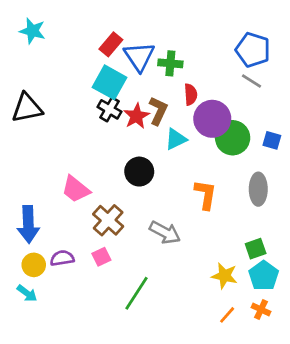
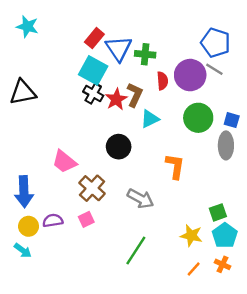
purple circle: (212, 119) -> (190, 75), moved
gray ellipse: (258, 189) -> (226, 145), moved
green line: (137, 293) -> (136, 251), moved

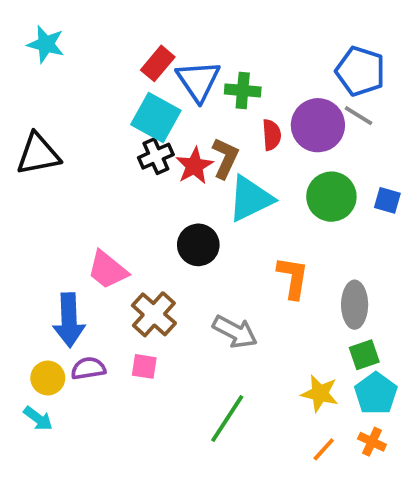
black cross: (93, 94) -> (156, 156), turned 36
cyan triangle: (150, 119) -> (250, 199), size x1.5
gray ellipse: (226, 145) -> (355, 305), moved
blue arrow: (24, 192) -> (69, 320), moved
pink square: (86, 219) -> (144, 366), turned 35

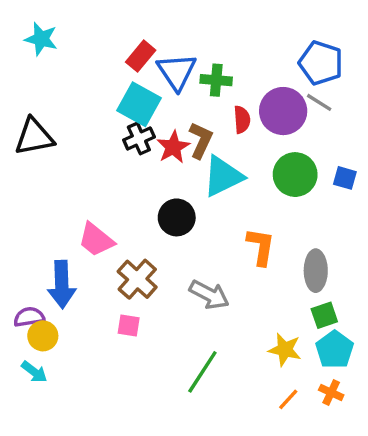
purple semicircle: (88, 368) -> (29, 317), moved

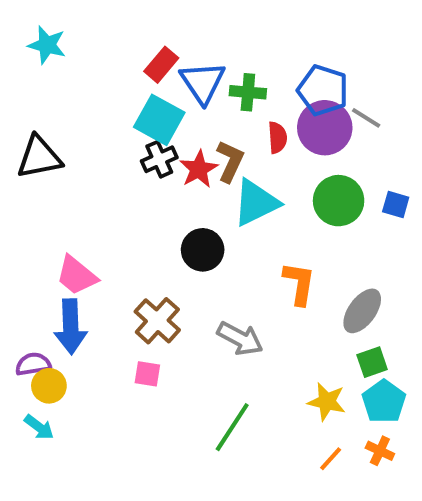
blue pentagon: (321, 63) -> (323, 90), moved
pink trapezoid: (96, 240) -> (77, 275), moved
gray ellipse: (316, 271) -> (362, 311), turned 36

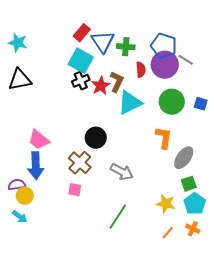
cyan star: (47, 45) -> (18, 43), moved
black circle: (203, 250) -> (96, 138), moved
orange L-shape: (299, 283) -> (164, 138), moved

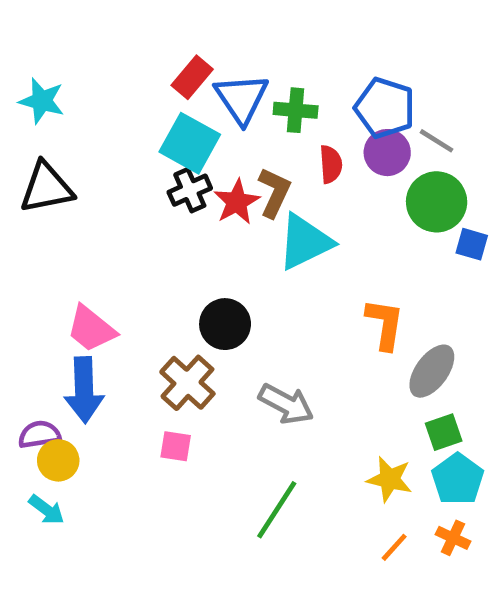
purple circle: (165, 65) -> (387, 153), size x0.7
green circle: (172, 102) -> (437, 202), moved

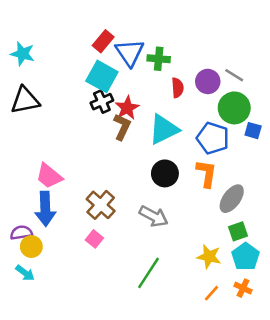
blue pentagon: (385, 108) -> (213, 138), moved
brown L-shape: (274, 192) -> (122, 127), moved
black circle: (225, 324) -> (165, 173), moved
pink square: (176, 446) -> (94, 239), turned 30

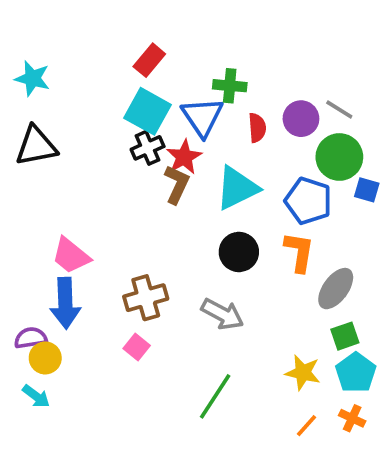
blue triangle: (130, 52) -> (202, 117), moved
brown cross: (101, 205) -> (146, 298), turned 32

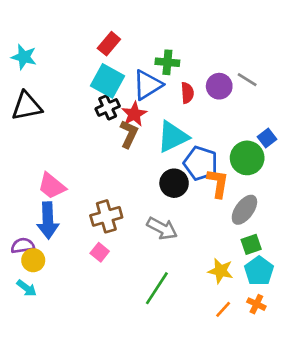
blue triangle: (202, 117) -> (147, 85), turned 32
green circle: (339, 157) -> (247, 158), moved
blue square: (367, 190) -> (267, 138), turned 36
blue pentagon: (308, 201) -> (201, 163), moved

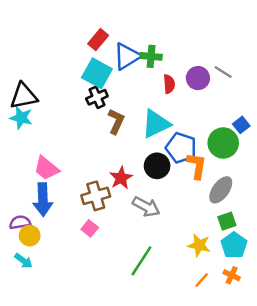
cyan star: (24, 57) -> (21, 118), moved
blue triangle: (147, 85) -> (127, 56), moved
red star: (134, 114) -> (121, 178), moved

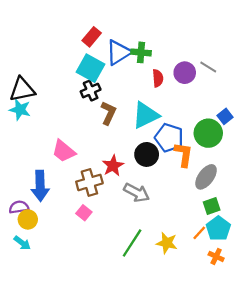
pink trapezoid: (46, 168) -> (64, 151), moved
yellow star: (199, 245) -> (167, 243), moved
orange line: (202, 280) -> (199, 233), moved

